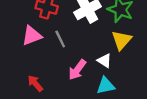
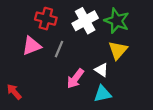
gray line: (60, 39) -> (59, 49), turned 49
red arrow: (35, 83) -> (14, 92), moved

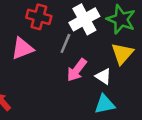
gray line: (59, 49) -> (65, 43), moved
pink arrow: (75, 79) -> (77, 70), moved

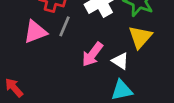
gray line: (65, 43) -> (64, 26), moved

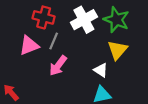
pink arrow: (92, 54) -> (58, 66), moved

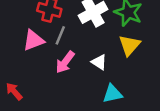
white triangle: (101, 70) -> (99, 62), moved

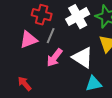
white triangle: (99, 62) -> (83, 58), size x1.6
red arrow: (14, 91) -> (25, 84), moved

